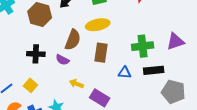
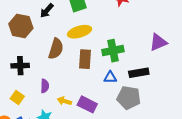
green cross: (143, 46) -> (113, 51), moved
purple semicircle: (62, 60) -> (45, 86), moved, turned -112
yellow arrow: (76, 84) -> (64, 101), moved
gray pentagon: (173, 92) -> (129, 98), moved

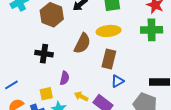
green cross: (113, 51) -> (152, 30), moved
blue triangle: (110, 77) -> (117, 81), moved, turned -40
yellow square: (17, 98) -> (46, 94), moved, turned 32

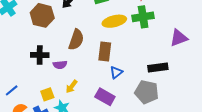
yellow ellipse: (109, 31) -> (114, 21), moved
purple semicircle: (65, 78) -> (60, 65), moved, turned 80
yellow arrow: (81, 96) -> (72, 87), moved, turned -72

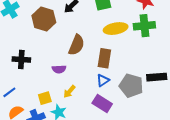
black cross: (40, 55) -> (21, 59), moved
blue triangle: (116, 72) -> (103, 80), moved
gray pentagon: (147, 92) -> (131, 86), moved

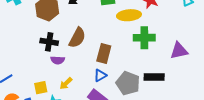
green cross: (144, 26) -> (144, 38), moved
yellow ellipse: (116, 29) -> (129, 15), moved
black cross: (21, 59) -> (49, 42), moved

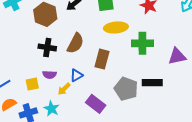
yellow ellipse: (129, 15) -> (116, 27), moved
purple semicircle: (58, 60) -> (49, 75), moved
blue triangle: (100, 75) -> (76, 75), moved
yellow square: (41, 88) -> (32, 84), moved

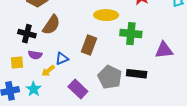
brown semicircle: (75, 43) -> (51, 25), moved
black cross: (47, 47) -> (27, 34), moved

